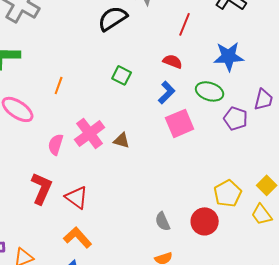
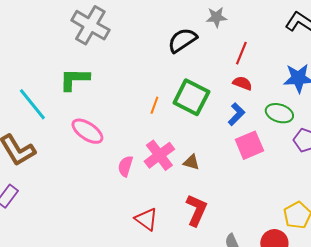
red line: (185, 24) -> (241, 53), moved
green square: (122, 75) -> (191, 97), size x1.8
orange line: (59, 85) -> (154, 105), moved
red L-shape: (42, 188) -> (196, 210), moved

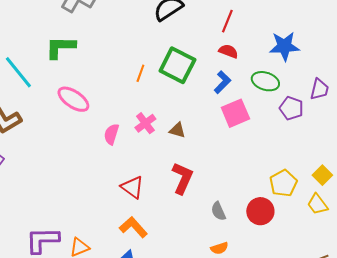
pink cross: (159, 155) -> (145, 123), size x0.7

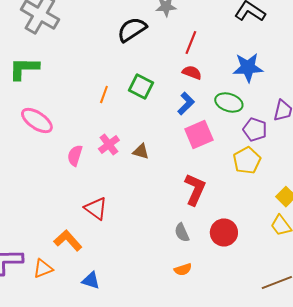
green square: (177, 65) -> (141, 86), size x0.7
red L-shape: (182, 178) -> (195, 190), moved
yellow pentagon: (283, 183) -> (247, 160), moved
orange L-shape: (133, 227) -> (68, 240), moved

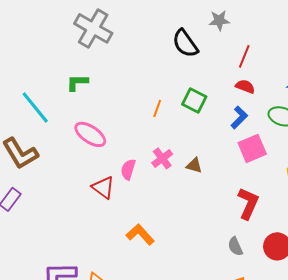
black semicircle: (132, 30) -> (185, 43), turned -92
green L-shape: (24, 68) -> (77, 82), size x0.7
red triangle: (96, 208) -> (103, 187), moved
orange L-shape: (68, 240) -> (140, 234), moved

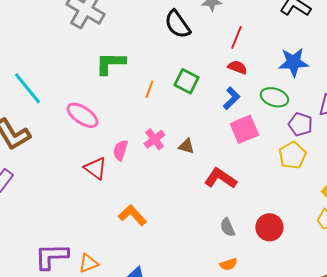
green L-shape: (77, 82) -> (110, 63), moved, size x1.4
red L-shape: (248, 203) -> (220, 178), moved, turned -80

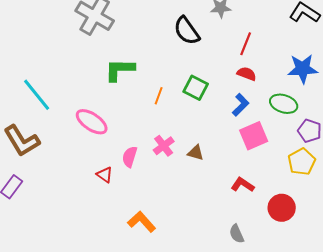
red triangle: (95, 168) -> (105, 175), size x0.7
red L-shape: (220, 178) -> (243, 185), moved, size x0.7
red circle: (269, 227) -> (282, 208), moved

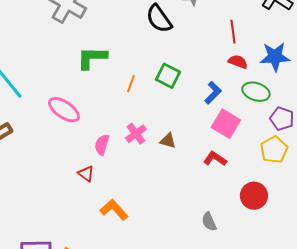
red line: (246, 44) -> (233, 32), moved, turned -30
red semicircle: (247, 74) -> (238, 62), moved
pink square: (254, 136) -> (226, 124), turned -36
red triangle: (105, 175) -> (86, 174), moved
red L-shape: (243, 185) -> (215, 159), moved

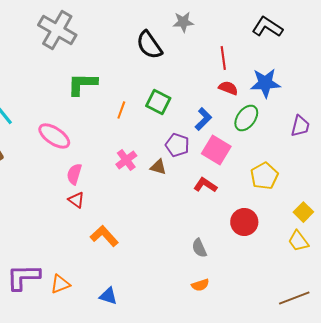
green ellipse: (256, 92) -> (246, 118), turned -72
purple pentagon: (282, 119) -> (177, 145), moved
pink semicircle: (102, 145) -> (74, 174), moved

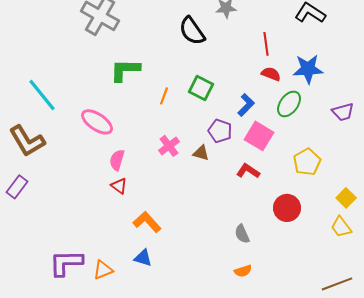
purple trapezoid: (300, 126) -> (343, 112), turned 60
blue triangle: (108, 296) -> (143, 258), moved

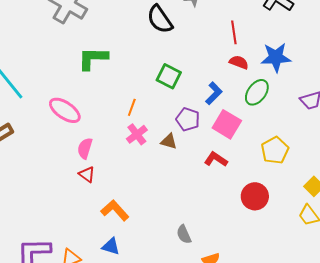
orange line: (164, 96) -> (132, 107), moved
gray semicircle: (242, 234) -> (184, 234), moved

